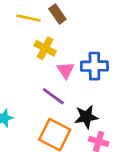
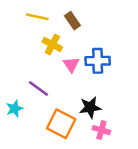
brown rectangle: (57, 14) -> (72, 21), moved
purple line: (53, 96) -> (38, 89), moved

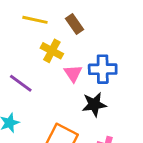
purple line: (38, 89) -> (21, 83), moved
black star: (90, 107) -> (94, 104), moved

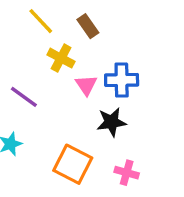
yellow line: (35, 20) -> (41, 21), turned 35

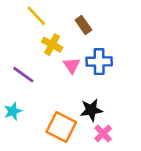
brown rectangle: (88, 26) -> (83, 25), moved
black star: (111, 122) -> (91, 110), moved
pink cross: (127, 173) -> (103, 133), turned 30

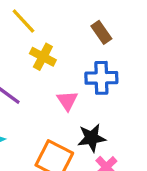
brown rectangle: (83, 25) -> (101, 32), moved
pink triangle: (72, 65) -> (67, 101), moved

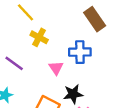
brown rectangle: (101, 32) -> (95, 19), moved, size x1.5

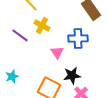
purple line: (14, 63) -> (20, 35), moved

